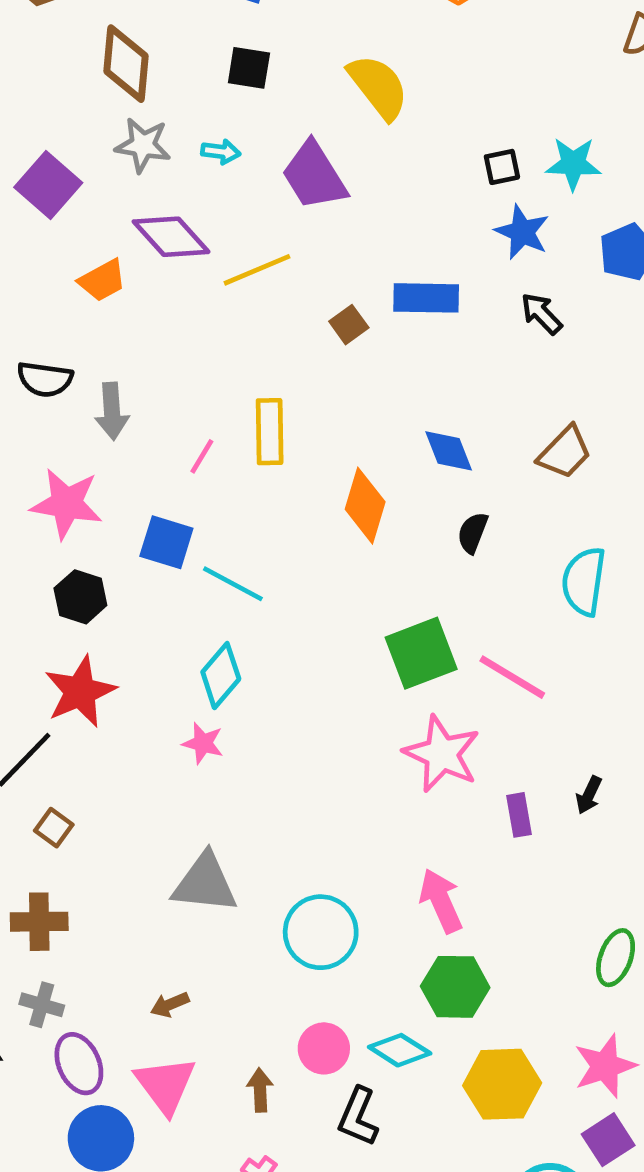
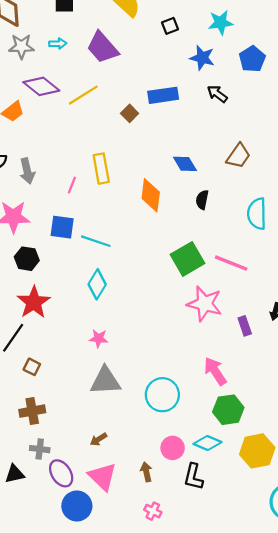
black square: (502, 167) -> (170, 26), moved
pink star: (203, 743) -> (99, 338), moved

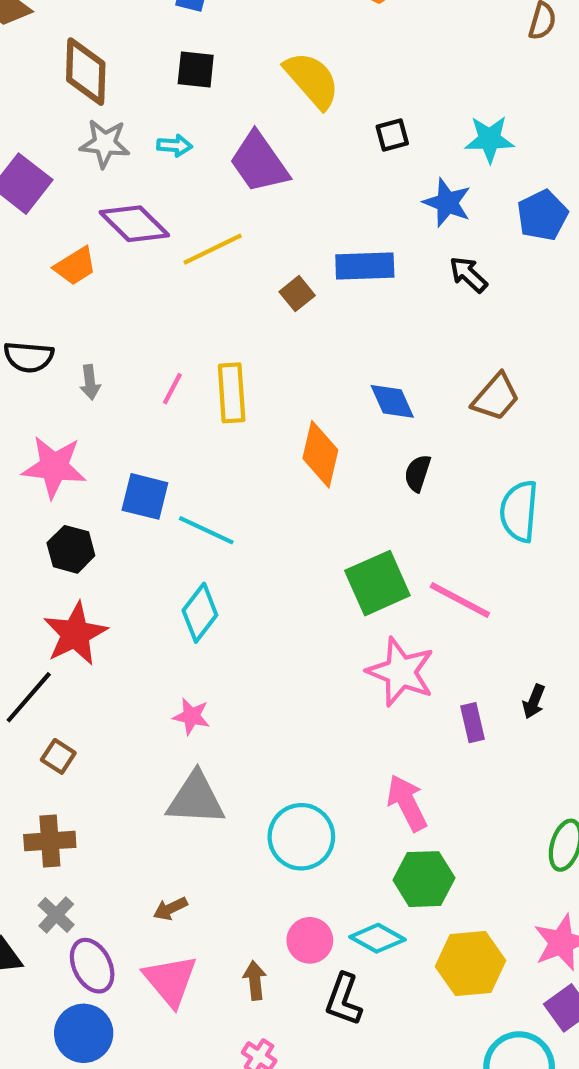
gray arrow: (27, 171) -> (90, 382), size x0.7
pink line: (72, 185) -> (172, 389), moved
gray cross: (40, 449) -> (56, 915), turned 30
blue circle: (77, 506) -> (84, 1033), moved

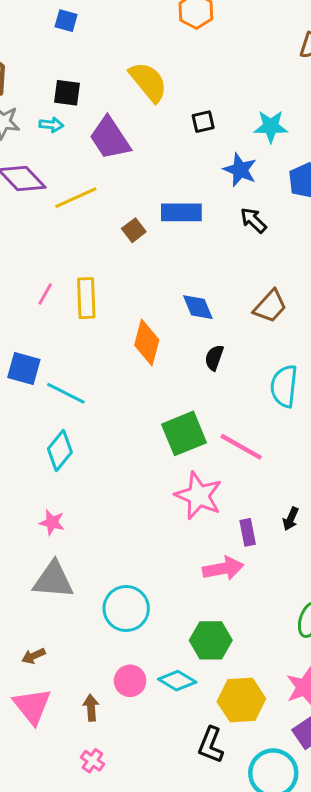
black square: (196, 69) -> (67, 93), moved
pink arrow: (407, 803) -> (223, 569), moved, turned 105
black L-shape: (344, 999) -> (211, 745), moved

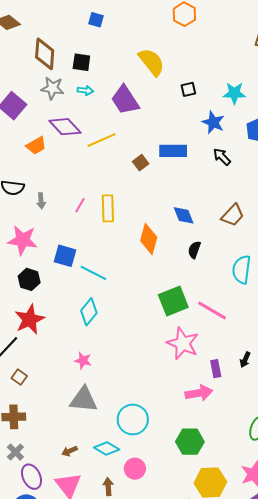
black square: (67, 93) -> (81, 62), moved
cyan diamond: (177, 681) -> (107, 449), moved

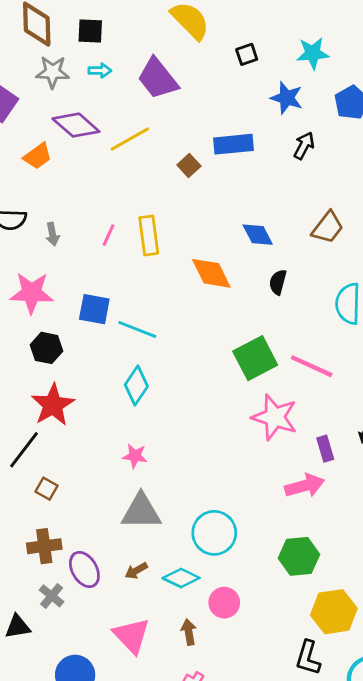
black arrow: (222, 157) -> (304, 146), turned 78
orange diamond: (149, 239) -> (211, 273), turned -36
brown arrow: (69, 451) -> (136, 571), moved
purple ellipse: (31, 477) -> (84, 570), moved

